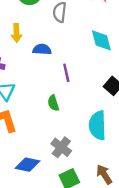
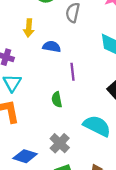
cyan semicircle: (98, 125) -> (97, 126), turned 112

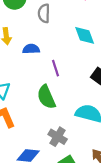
green semicircle: (57, 100) -> (46, 97), size x1.6

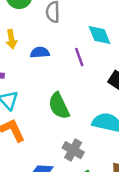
purple line: (55, 68) -> (79, 57), moved

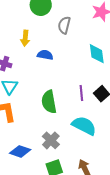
purple line: (79, 57) -> (81, 93), moved

